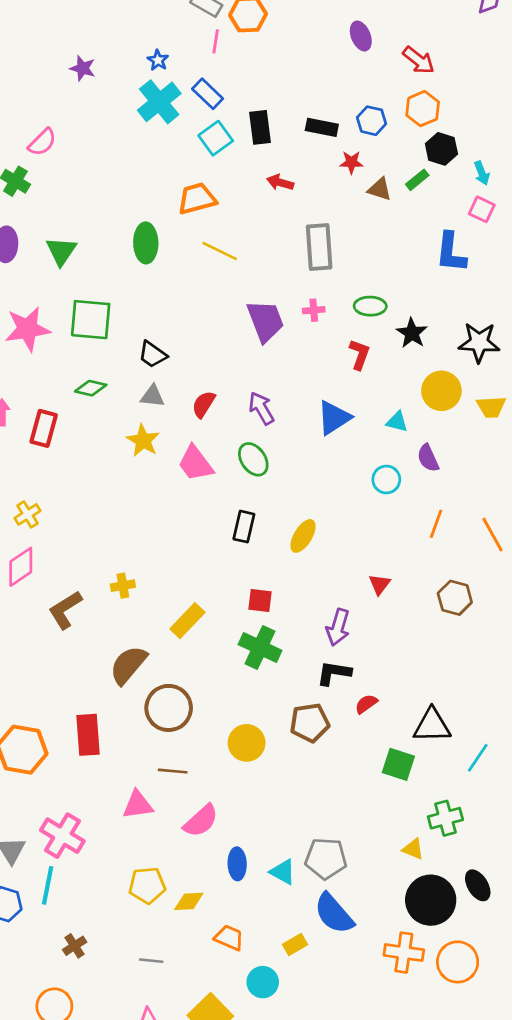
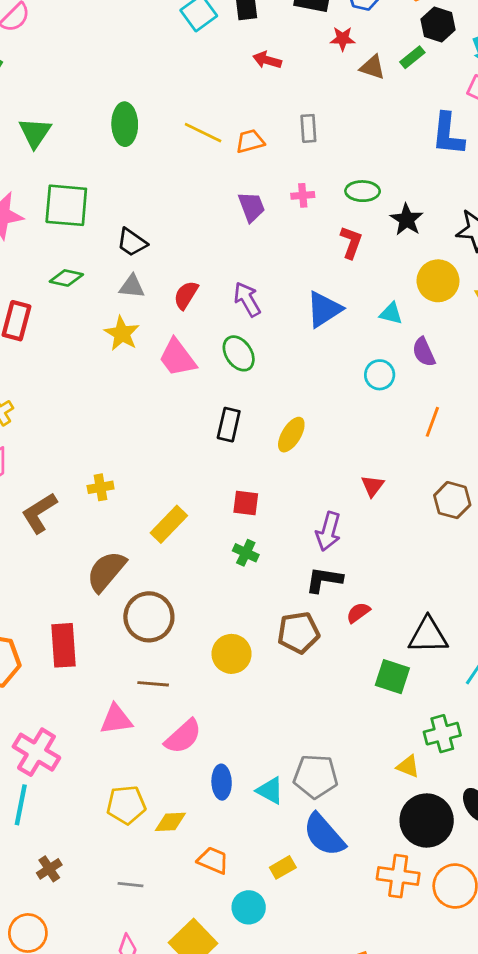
orange trapezoid: (197, 199) -> (250, 141), moved, size x0.7
gray rectangle: (319, 247) -> (308, 128), size x0.6
purple trapezoid: (265, 321) -> (251, 207), size x0.7
green cross: (260, 647) -> (246, 553), size x0.6

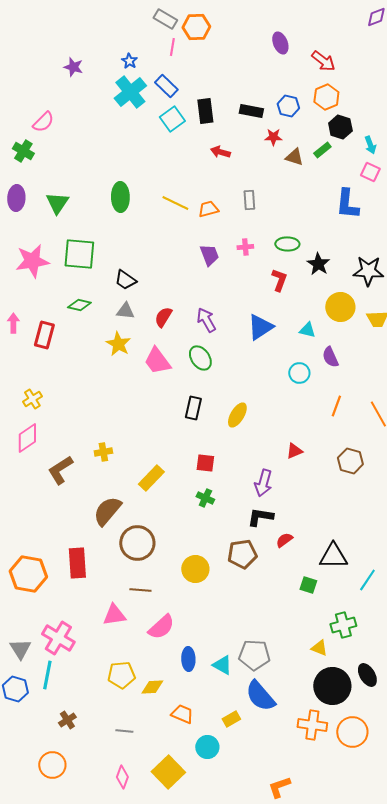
red triangle: (372, 486) -> (294, 451), turned 30
green square: (392, 677) -> (308, 585), size x0.7

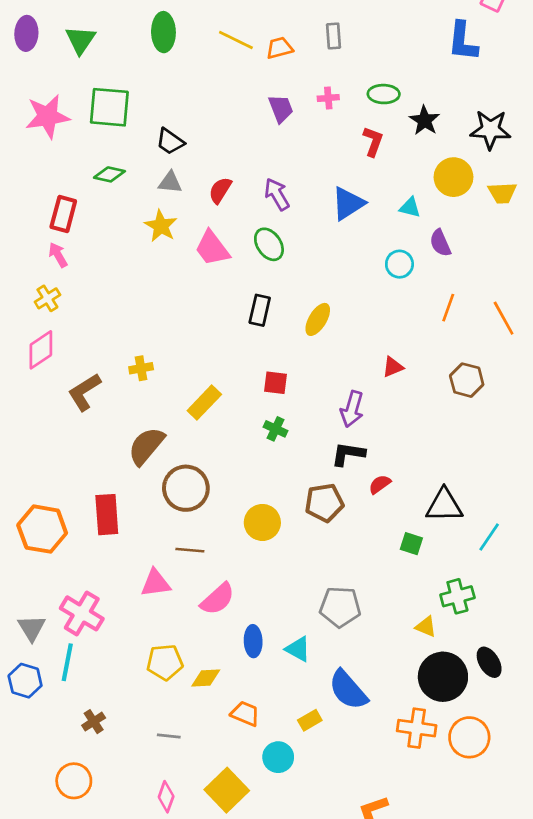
pink arrow: (13, 323) -> (58, 255), moved, turned -30
gray pentagon: (254, 655) -> (340, 607), moved

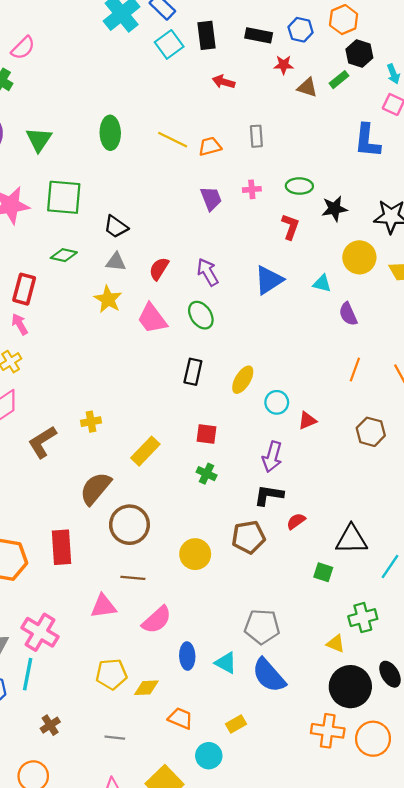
black star: (424, 120) -> (334, 209), turned 30
cyan circle: (399, 264) -> (277, 402), moved
blue semicircle: (348, 690) -> (269, 675), moved

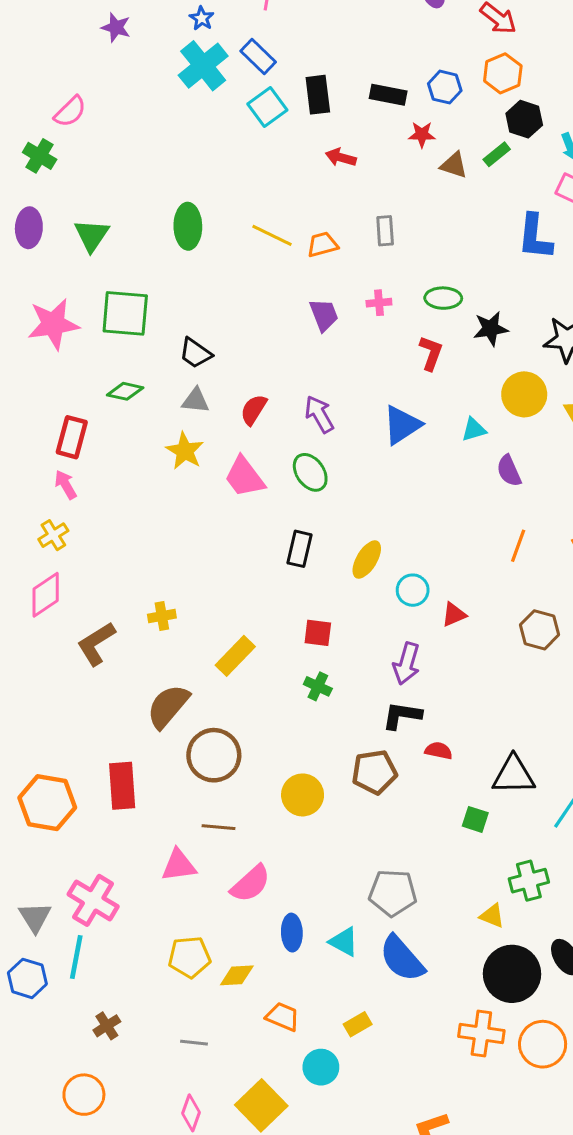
cyan triangle: (322, 283) -> (474, 430), turned -30
red semicircle: (296, 521) -> (439, 751), turned 48

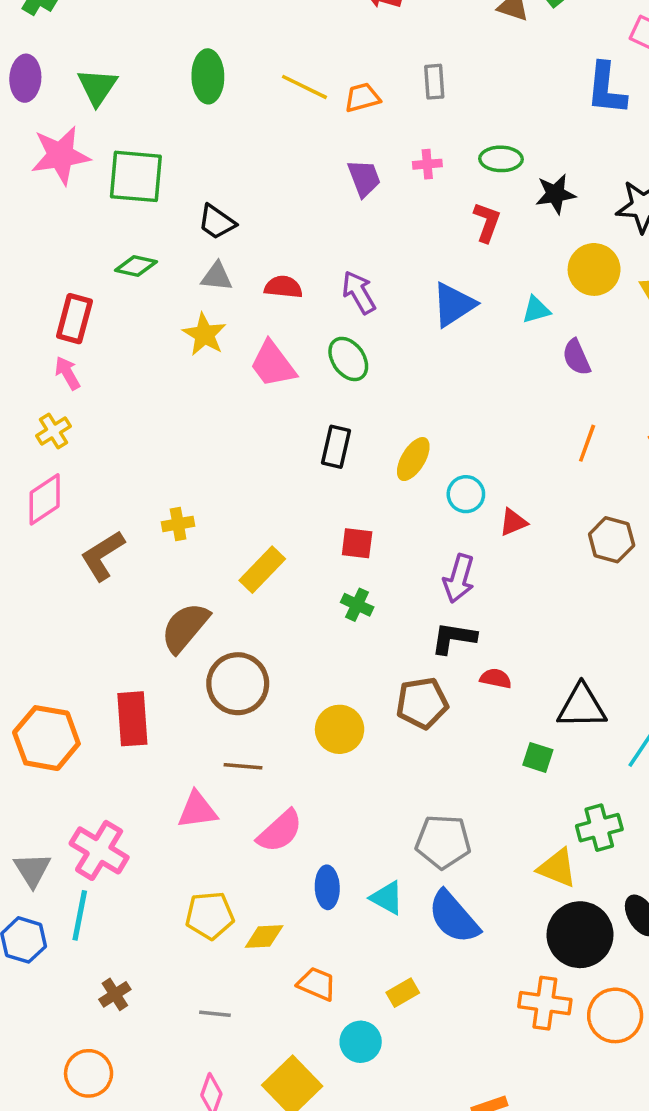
pink star: (53, 324) -> (60, 155), moved
red semicircle: (254, 410) -> (283, 287), turned 64
yellow triangle: (492, 916) -> (557, 868), size x1.4

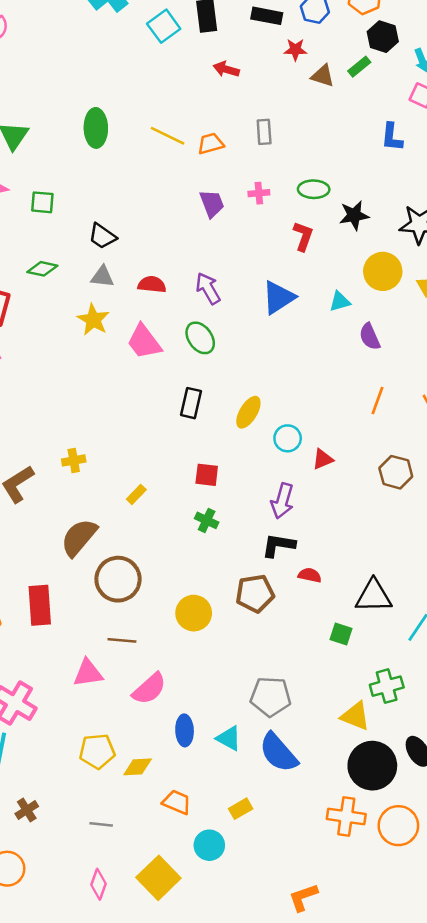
blue L-shape: (606, 89) -> (392, 137), size x0.7
green square: (136, 176) -> (42, 202), size x0.6
yellow rectangle: (262, 570) -> (136, 494), size x0.6

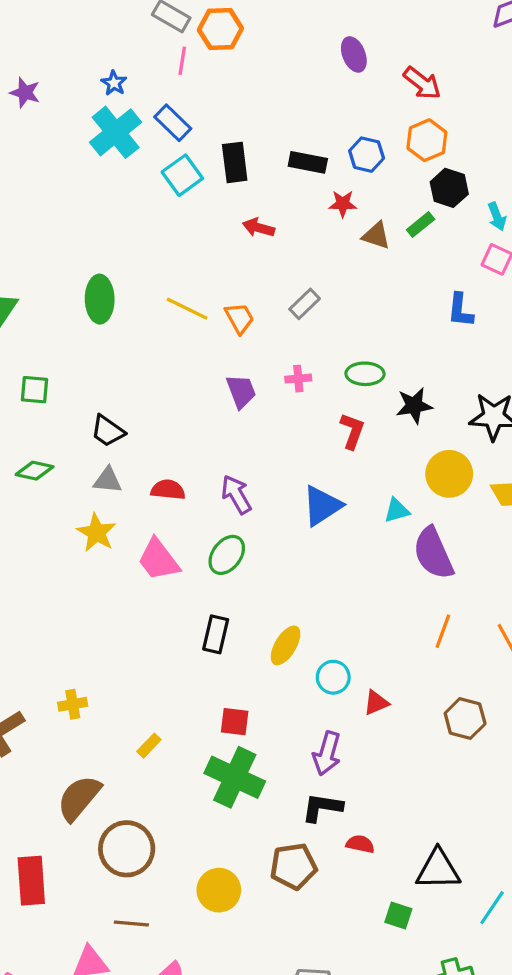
gray rectangle: (264, 132) -> (305, 304), turned 50
orange trapezoid: (211, 144) -> (239, 318), turned 76
purple semicircle: (370, 337) -> (433, 553), size x1.6
green ellipse: (200, 338) -> (227, 555), turned 72
green cross: (207, 520) -> (235, 777), size x2.0

